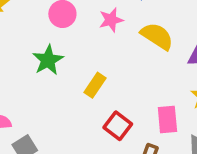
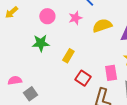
yellow semicircle: (157, 36) -> (102, 26), turned -48
green star: (48, 60) -> (41, 43), turned 30

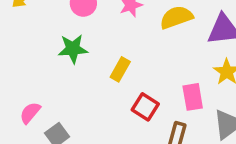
pink semicircle: (15, 80) -> (30, 113), turned -40

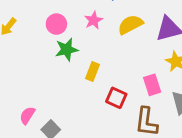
green star: (73, 49) -> (67, 50), moved

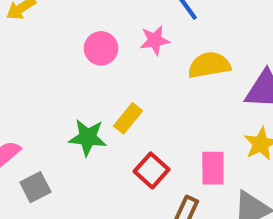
pink circle: (56, 24) -> (101, 48), moved
green star: (67, 50) -> (88, 137), moved

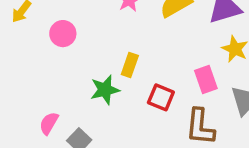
pink circle: (101, 48) -> (63, 34), moved

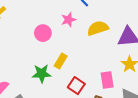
pink circle: (63, 34) -> (43, 33), moved

